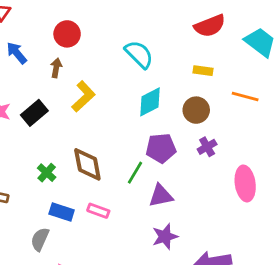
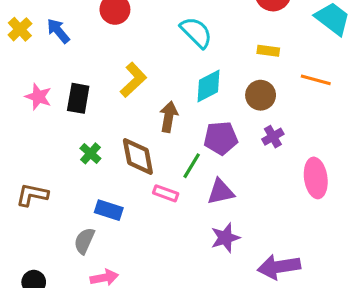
brown arrow: (56, 68) -> (169, 117), moved, size x1.4
black rectangle: (34, 113) -> (78, 98), turned -40
green cross: (47, 173) -> (90, 153), moved
pink rectangle: (98, 211) -> (166, 193), moved

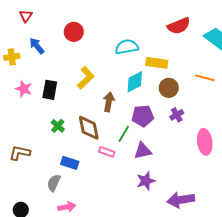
yellow cross: (20, 29) -> (12, 57), moved, turned 35
cyan semicircle: (196, 32) -> (127, 47), turned -55
yellow rectangle: (268, 51) -> (157, 63), moved, size x1.5

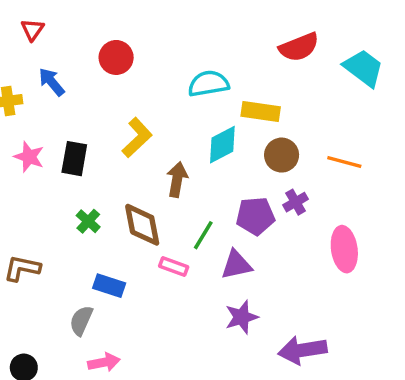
orange line: (205, 78) -> (344, 162), moved
purple pentagon: (143, 116) -> (255, 216), moved

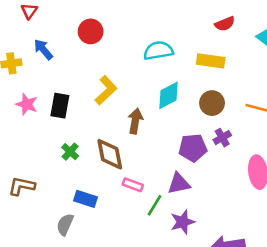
red semicircle: (299, 47) -> (225, 24), size x0.7
yellow rectangle: (261, 111) -> (211, 61), moved
green line: (203, 235) -> (154, 205), moved

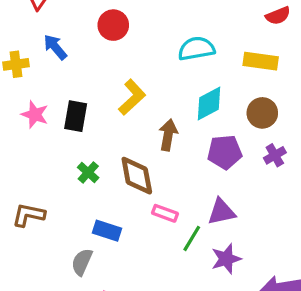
purple pentagon: (193, 148) -> (225, 152), moved

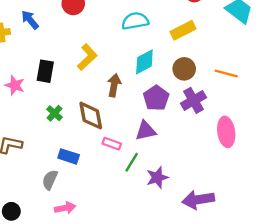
yellow rectangle: (261, 61) -> (183, 30), turned -35
pink star: (35, 114) -> (15, 85), moved
purple pentagon: (225, 152) -> (156, 98), turned -30
purple cross: (275, 155) -> (194, 100), size x1.5
purple triangle: (221, 212) -> (146, 131), moved

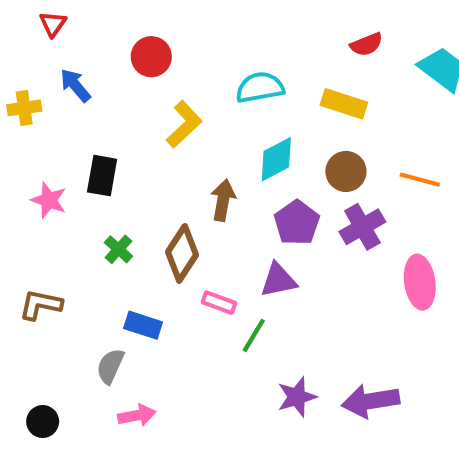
yellow rectangle: (183, 30) -> (344, 104), turned 45
yellow L-shape: (87, 57) -> (184, 124), moved
brown diamond: (91, 116) -> (182, 253), turned 44
purple star: (157, 177) -> (297, 397), moved

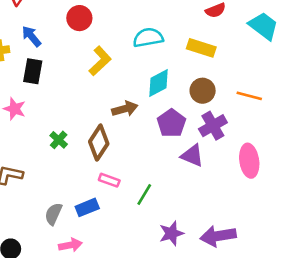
black rectangle: (102, 176) -> (33, 71), moved
brown arrow: (223, 200) -> (125, 109), turned 65
purple triangle: (278, 280) -> (192, 156), moved, turned 35
pink rectangle: (219, 303) -> (109, 180), moved
blue rectangle: (143, 325) -> (87, 207), moved, turned -40

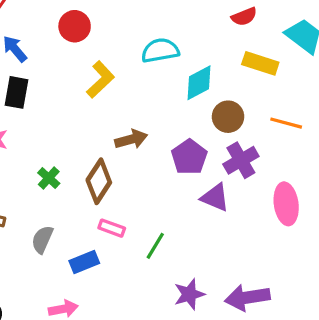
yellow rectangle: (201, 48) -> (260, 63), moved
cyan diamond: (158, 83) -> (199, 83), moved
gray semicircle: (53, 214) -> (42, 239), moved

